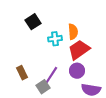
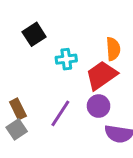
orange semicircle: (73, 32) -> (113, 49), moved
gray square: (43, 87) -> (17, 129), moved

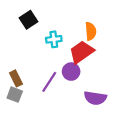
purple circle: (99, 106) -> (71, 72), moved
gray square: (17, 129) -> (15, 95), turned -35

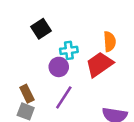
purple circle: (71, 72) -> (59, 67), moved

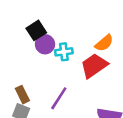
orange semicircle: (110, 41) -> (104, 43), turned 54
purple circle: (59, 67) -> (45, 44), moved

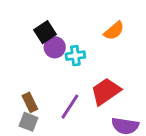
orange semicircle: (104, 43) -> (114, 31), moved
red trapezoid: (94, 66) -> (106, 91), moved

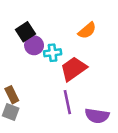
red trapezoid: (106, 91) -> (74, 69), moved
purple line: (70, 107) -> (67, 102), moved, turned -45

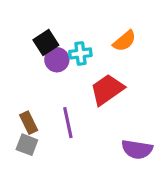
cyan cross: (53, 53) -> (80, 53), moved
purple line: (67, 102) -> (68, 123), moved

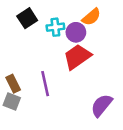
purple circle: (57, 60) -> (76, 32), moved
purple semicircle: (137, 149) -> (102, 105), turned 120

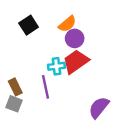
orange semicircle: (91, 17) -> (67, 24), moved
cyan cross: (55, 27) -> (56, 66), moved

